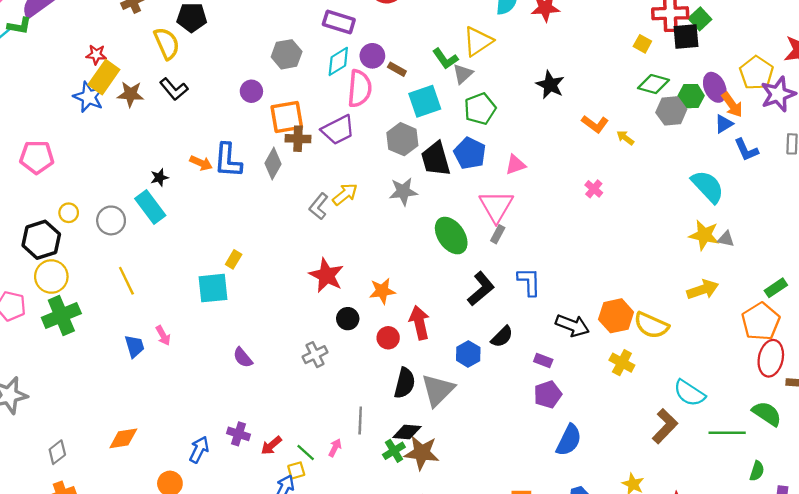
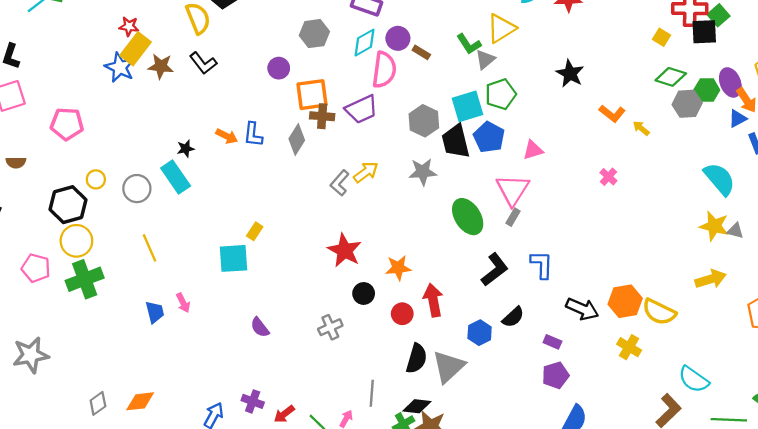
cyan square: (425, 101) -> (468, 106), moved
blue L-shape: (228, 160) -> (253, 135), size x0.7
gray diamond: (57, 452) -> (98, 403), moved

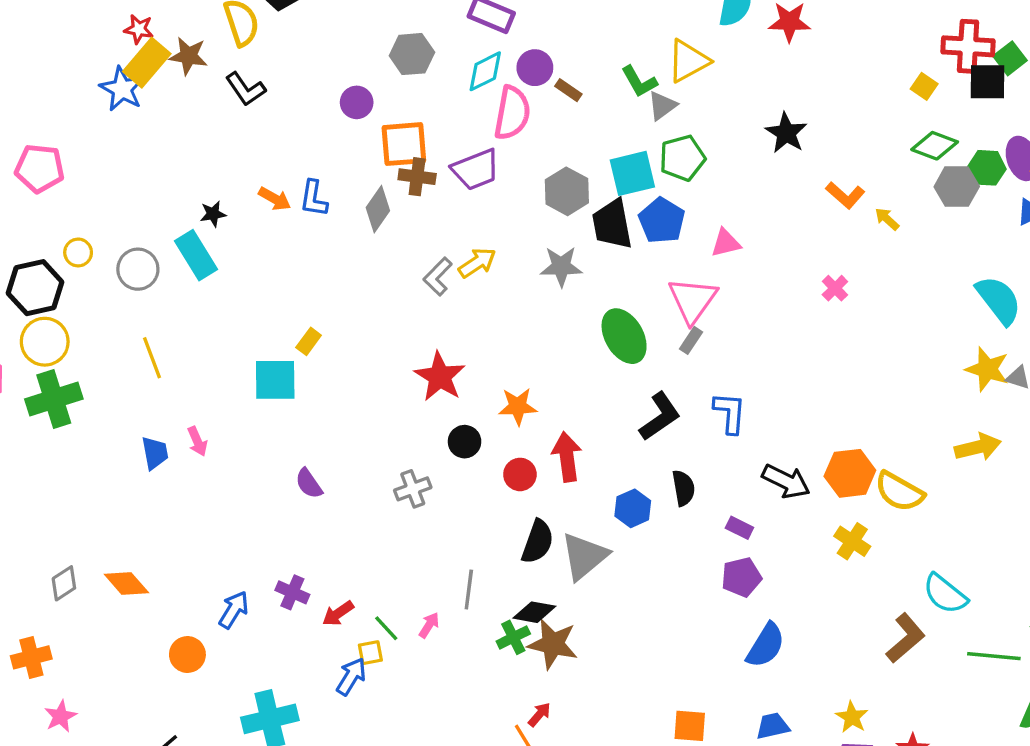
brown star: (161, 66) -> (188, 56), moved
black semicircle: (513, 317) -> (683, 488), turned -60
orange diamond: (140, 401) -> (126, 584), turned 52

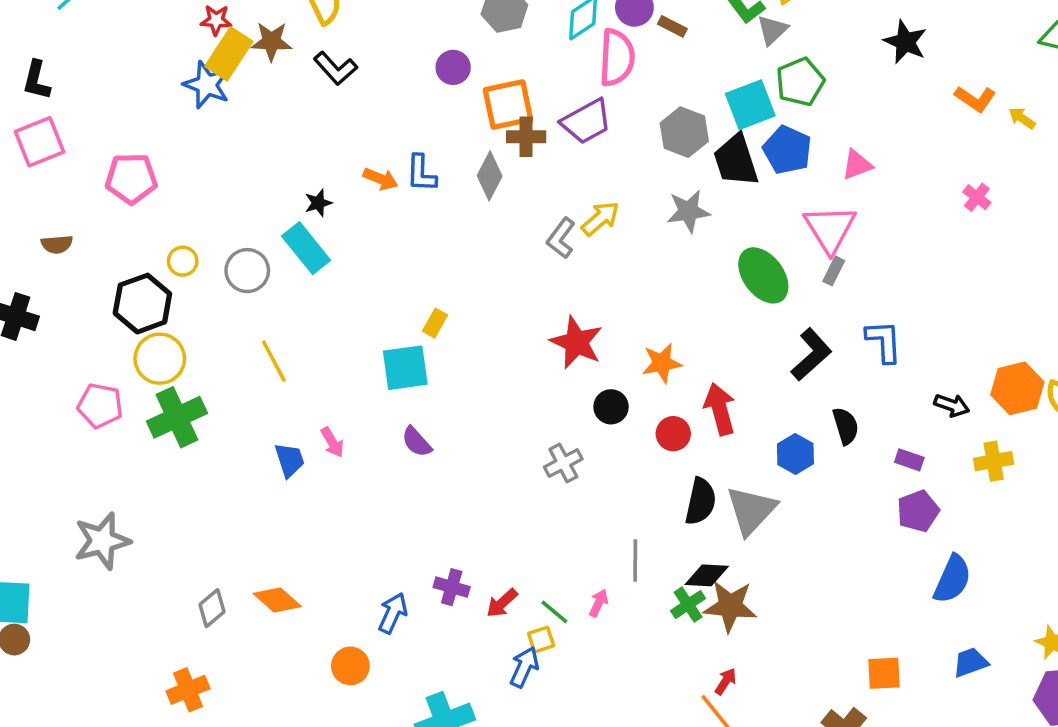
black arrow: (786, 481) -> (952, 405), size x0.7
purple semicircle: (309, 483) -> (417, 442), moved
yellow cross: (852, 541) -> (994, 461), moved, turned -36

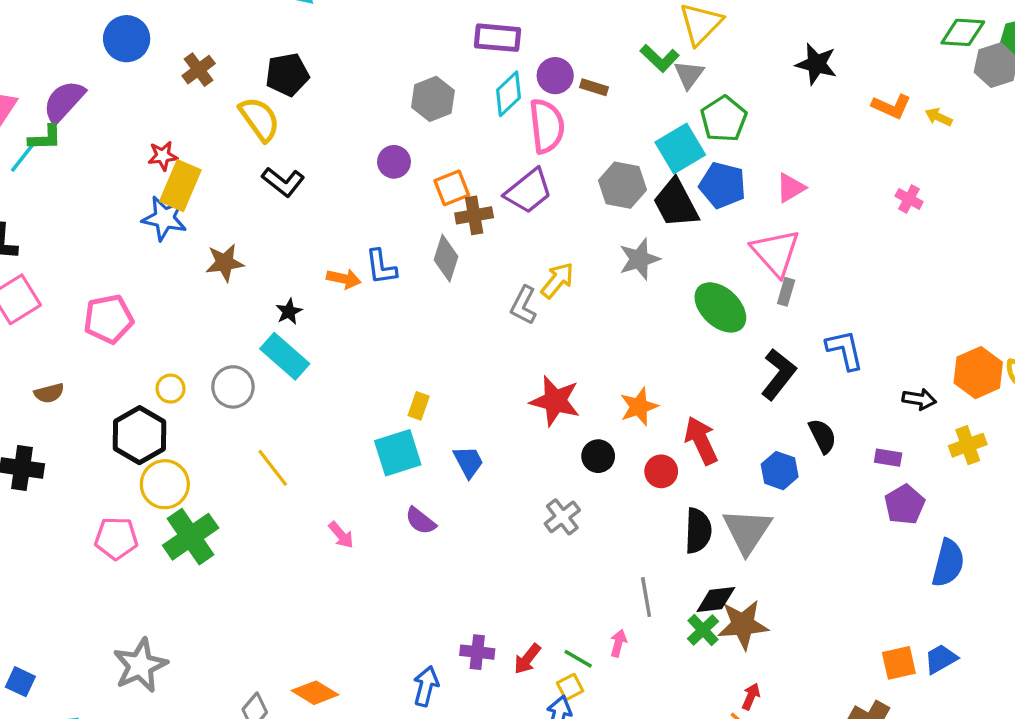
brown star: (271, 41) -> (225, 263), moved
orange square: (508, 105) -> (452, 188), size x0.7
blue trapezoid: (289, 460) -> (468, 462), moved
blue trapezoid: (970, 662) -> (941, 659), moved

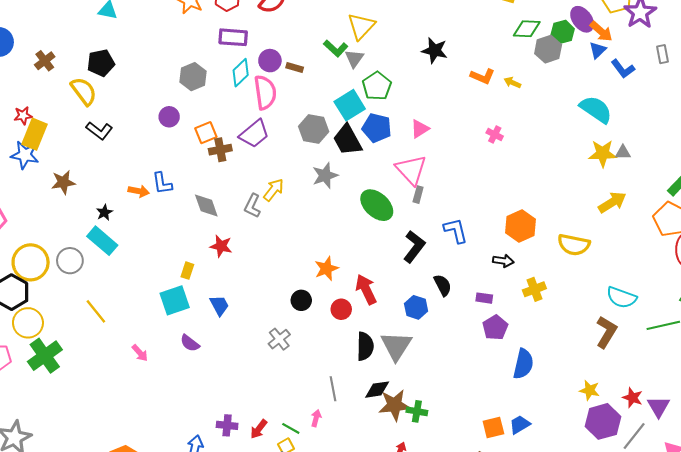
gray diamond: (446, 258) -> (206, 205), moved, turned -36
orange hexagon: (978, 373) -> (520, 226), moved
yellow circle: (171, 389) -> (31, 262), size x2.0
red star: (555, 401) -> (221, 246), moved, size x0.7
green cross: (703, 630) -> (417, 411), moved, turned -36

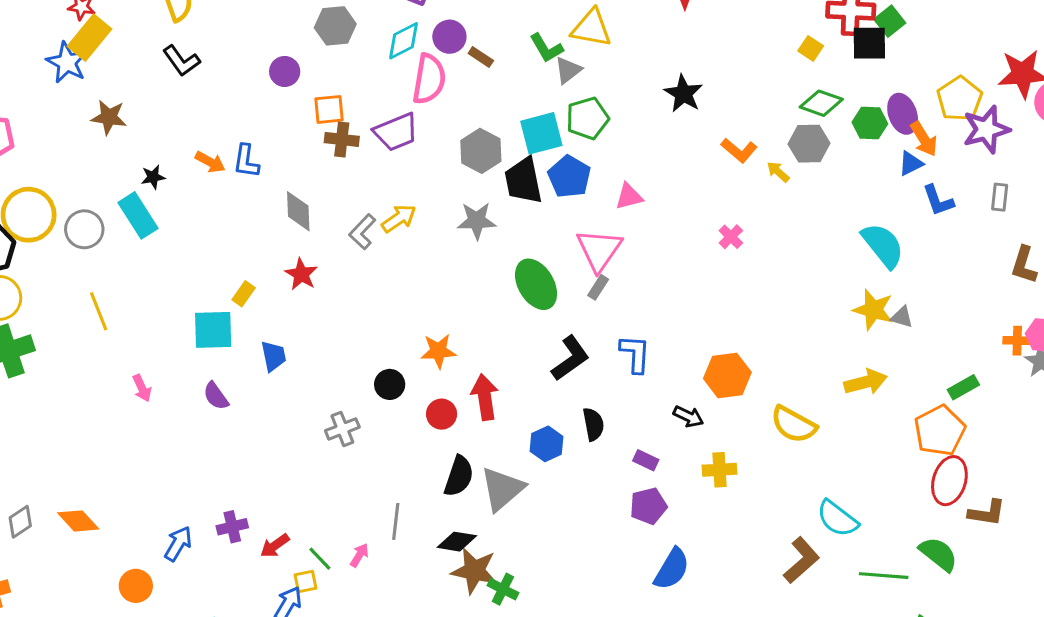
yellow triangle: (361, 26) -> (592, 28), turned 40
gray hexagon: (548, 49) -> (809, 144), moved
purple cross: (227, 425) -> (232, 527), turned -36

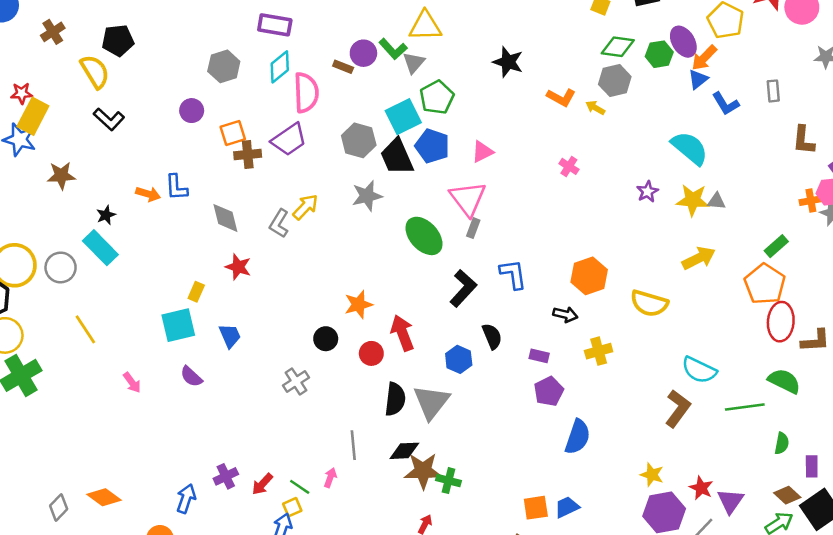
purple circle: (449, 37) -> (363, 53), moved
purple star: (986, 129) -> (648, 192), moved, size x0.6
orange arrow: (924, 139) -> (704, 58), turned 88

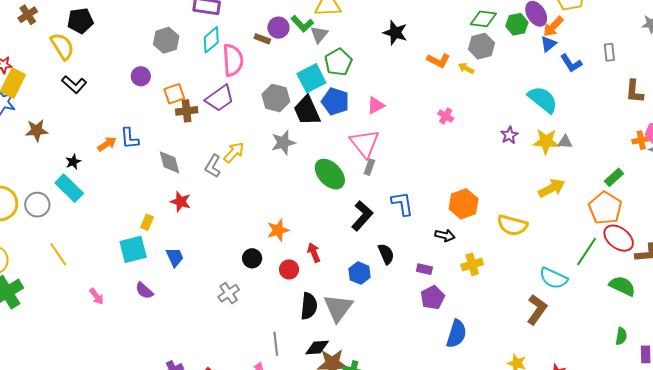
orange arrow: (148, 194) -> (107, 144), turned -48
red ellipse: (781, 322) -> (619, 238), turned -56
red arrow: (402, 333) -> (314, 253), size x0.7
green line: (745, 407) -> (587, 252), moved, turned -48

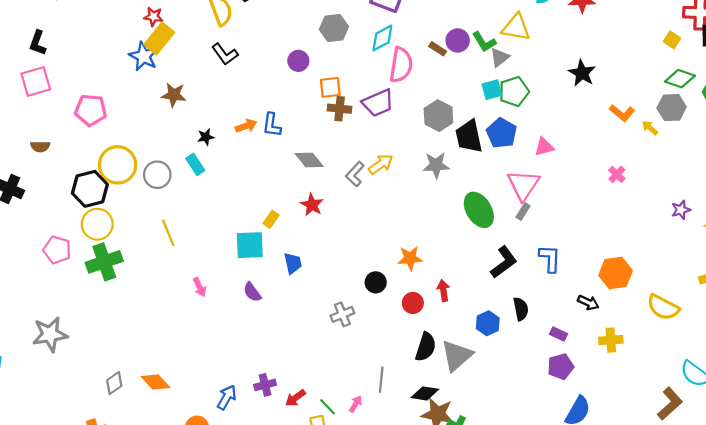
cyan square: (311, 78) -> (492, 90), moved, size x0.7
gray diamond: (169, 162) -> (309, 160), turned -36
cyan rectangle: (69, 188) -> (195, 164), size x0.7

